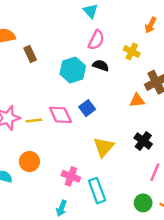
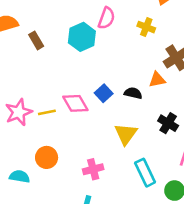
black semicircle: (101, 65) -> (133, 93), moved
cyan hexagon: (73, 70) -> (82, 37), moved
pink cross: (71, 176) -> (93, 169), turned -30
cyan rectangle: (97, 191) -> (145, 173), moved

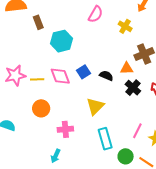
cyan hexagon: (82, 37) -> (61, 41), moved
black cross: (168, 123) -> (133, 88), moved
orange circle: (47, 157) -> (41, 108), moved

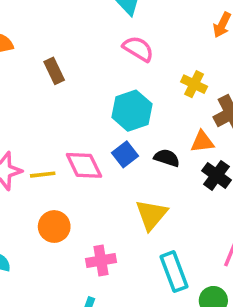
pink semicircle: (95, 14) -> (138, 49), turned -84
brown rectangle: (38, 22) -> (54, 71), moved
yellow cross: (125, 26) -> (194, 84), moved
cyan hexagon: (61, 41) -> (132, 111), moved

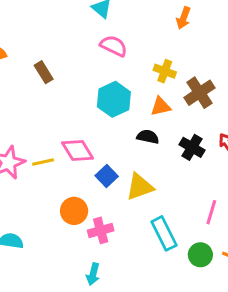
orange triangle: (202, 142) -> (161, 106), moved
blue square: (125, 154) -> (107, 176), moved
yellow triangle: (151, 215) -> (140, 187), turned 36
orange circle: (54, 227) -> (74, 211), moved

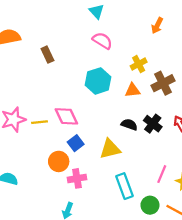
yellow cross: (165, 71) -> (139, 64), turned 35
black semicircle: (148, 137) -> (129, 125), moved
blue square: (107, 176) -> (76, 143), moved

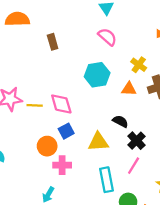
yellow cross: (139, 64) -> (139, 65), turned -35
black cross: (153, 124) -> (137, 141), moved
pink line: (162, 174) -> (134, 166), moved

